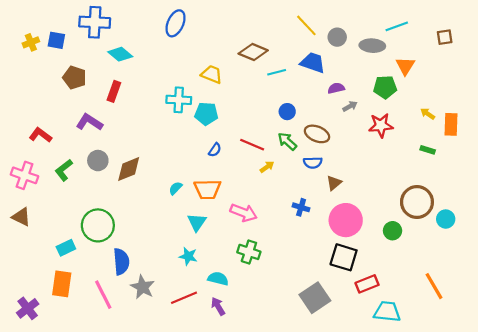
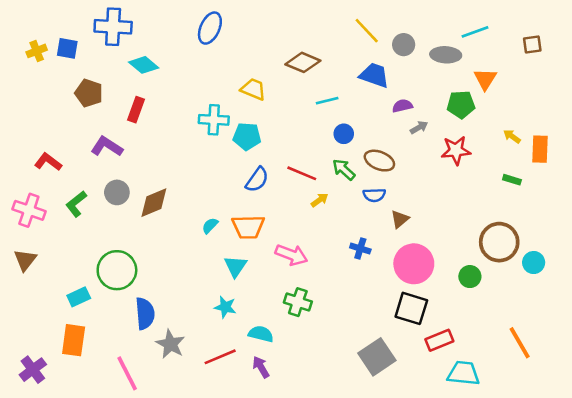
cyan line: (277, 72) -> (327, 101), moved
blue semicircle: (215, 150) -> (257, 180), size x1.5
brown triangle: (21, 217) -> (25, 260), turned 42
pink line: (103, 295) -> (127, 373), moved

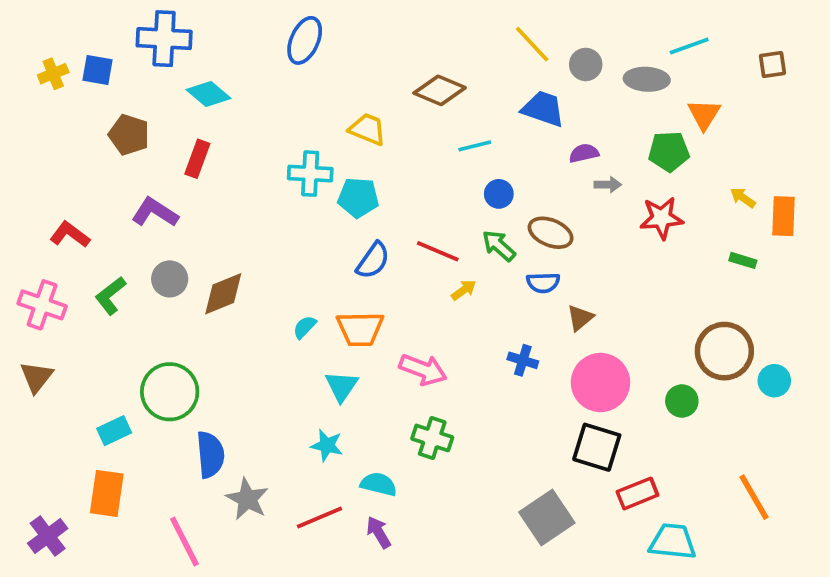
gray arrow: (419, 127) -> (608, 185), turned 30

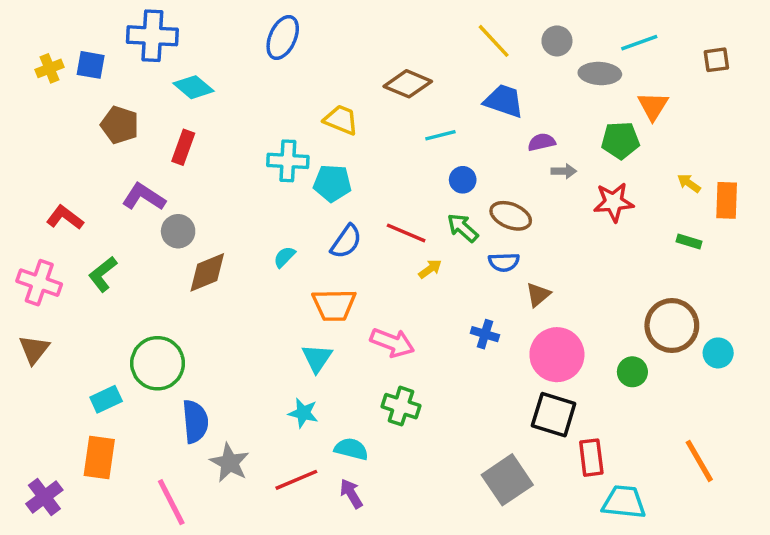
gray circle: (586, 64) -> (557, 41), moved
gray circle: (170, 279) -> (178, 231), moved
cyan semicircle: (305, 327) -> (284, 257), moved
red rectangle: (637, 493) -> (591, 458), turned -75

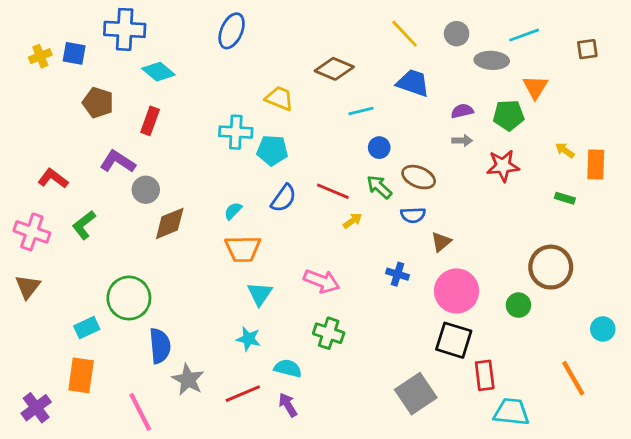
purple semicircle: (542, 142) -> (462, 111), moved
orange trapezoid: (334, 305) -> (243, 249), moved
cyan circle: (718, 353) -> (603, 329), moved

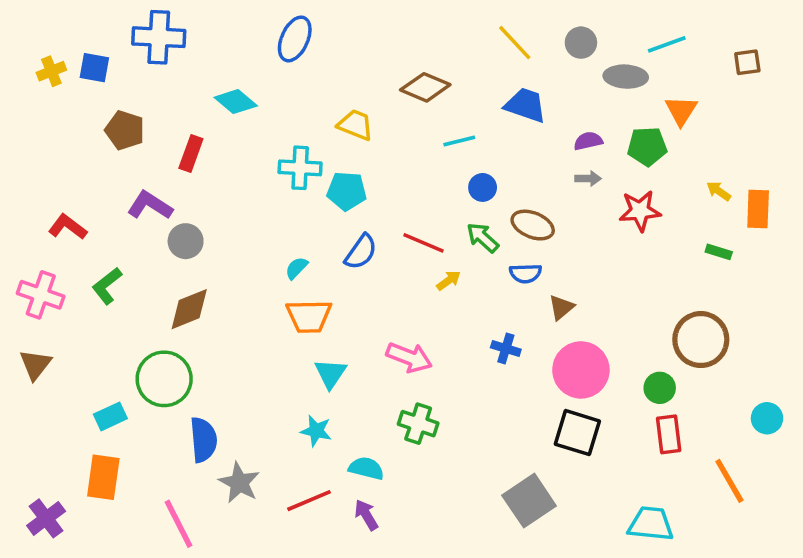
cyan diamond: (158, 72) -> (236, 102), moved
brown diamond: (170, 223) -> (189, 309), moved
red rectangle: (485, 375) -> (669, 434), moved

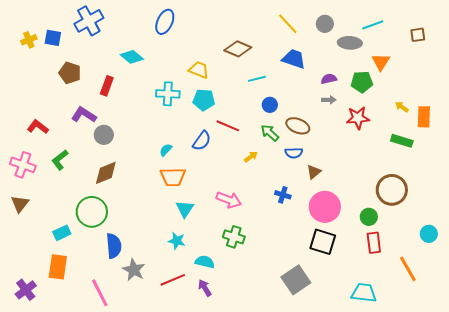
blue cross: (159, 37) -> (89, 21), turned -32
cyan pentagon: (347, 191) -> (204, 100), moved
red line: (424, 243) -> (228, 126), moved
green rectangle: (719, 252) -> (402, 141), size x1.5

